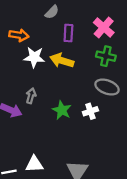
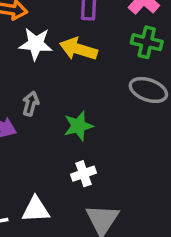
green star: (62, 110) -> (78, 126), turned 30
white cross: (90, 111) -> (84, 174), moved

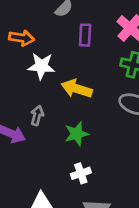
yellow arrow: (78, 49) -> (77, 89), moved

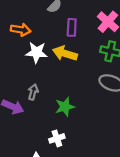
yellow arrow: (77, 89) -> (65, 53), moved
white cross: (81, 173) -> (57, 138), moved

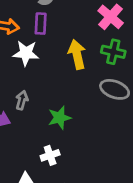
purple rectangle: (72, 27) -> (41, 24), moved
yellow arrow: (65, 53) -> (77, 54), moved, turned 60

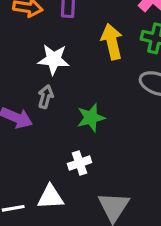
white star: (26, 53) -> (54, 59), moved

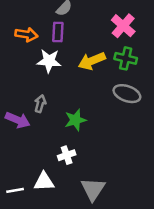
yellow arrow: (112, 42) -> (92, 61), turned -100
white star: (54, 59) -> (49, 61), moved

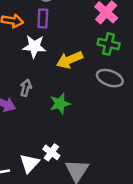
yellow arrow: (92, 61) -> (70, 60), moved
white cross: (67, 155) -> (51, 152), moved, turned -35
white triangle: (44, 182) -> (29, 163), turned -45

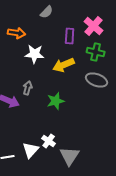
purple rectangle: (43, 18) -> (70, 36), moved

